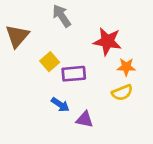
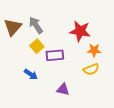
gray arrow: (62, 16) -> (36, 25), moved
blue arrow: (60, 105) -> (31, 74), moved

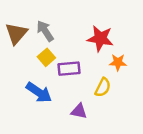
yellow semicircle: (91, 69) -> (103, 87), moved, turned -42
blue arrow: (31, 74) -> (39, 92), size x1.5

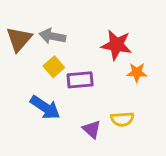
gray arrow: (45, 31) -> (52, 36), turned -45
yellow semicircle: (103, 87) -> (122, 119), moved, turned 60
purple triangle: (79, 111) -> (92, 129), turned 30

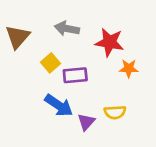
gray arrow: (52, 36) -> (67, 29), moved
blue arrow: (45, 108) -> (59, 105), moved
purple triangle: (92, 129) -> (86, 122), turned 30

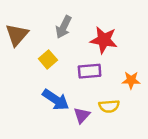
gray arrow: (67, 29) -> (64, 27), turned -75
orange star: (129, 68) -> (131, 80), moved
purple rectangle: (75, 75) -> (90, 71), moved

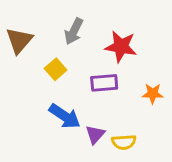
yellow semicircle: (109, 106) -> (124, 142), moved

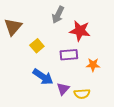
gray arrow: (74, 31) -> (58, 15), moved
orange star: (153, 94) -> (93, 65), moved

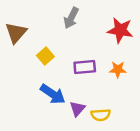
red star: (80, 31) -> (120, 30), moved
orange star: (93, 65) -> (118, 70), moved

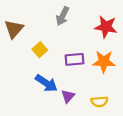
orange star: (118, 70) -> (104, 62), size x1.5
yellow semicircle: (101, 115) -> (99, 102), moved

